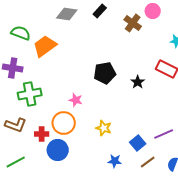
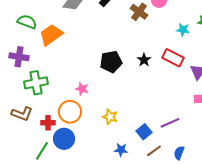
black star: (138, 82) -> (144, 60), moved
green line: (16, 162) -> (42, 151), moved, turned -30

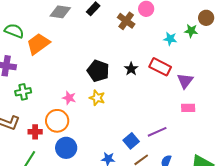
black pentagon: (111, 62) -> (98, 71), turned 30
green cross: (36, 83) -> (23, 92), size x0.7
yellow star: (110, 117) -> (97, 98), moved
blue circle: (64, 139) -> (66, 148), moved

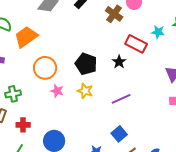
red rectangle: (160, 67) -> (136, 44), moved
green cross: (23, 92) -> (13, 94), moved
orange circle: (57, 121) -> (45, 68), moved
purple line: (157, 132) -> (121, 99), moved

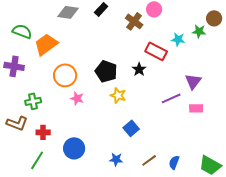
yellow star: (85, 91) -> (118, 95), moved
purple line: (121, 99) -> (171, 98), moved
blue square: (119, 134) -> (131, 128), moved

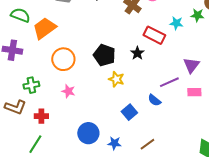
pink star: (77, 98) -> (68, 91), moved
blue circle: (74, 148) -> (88, 133), moved
blue semicircle: (174, 162) -> (154, 100), moved, turned -72

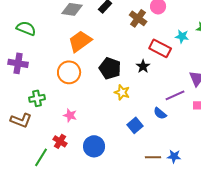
orange trapezoid: (44, 28) -> (80, 41), moved
pink star: (68, 91) -> (70, 115), moved
red cross: (41, 116) -> (60, 141), moved, turned 32
blue star: (114, 143) -> (174, 156), moved
brown line: (147, 144) -> (153, 157), turned 35

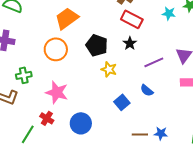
red rectangle: (160, 48) -> (132, 19), moved
purple line: (175, 95) -> (154, 62), moved
pink star: (70, 115) -> (57, 92), size x1.6

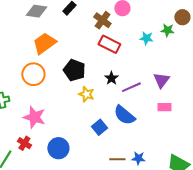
black star: (130, 43) -> (111, 78), moved
blue semicircle: (147, 90) -> (124, 115), size x1.6

